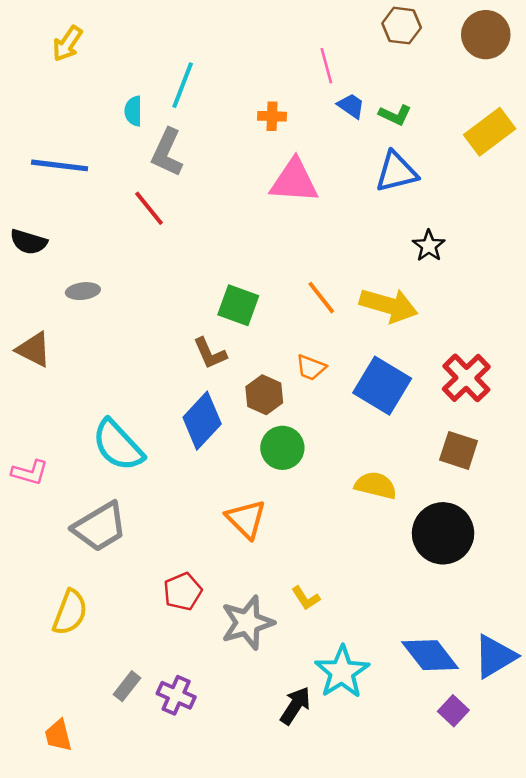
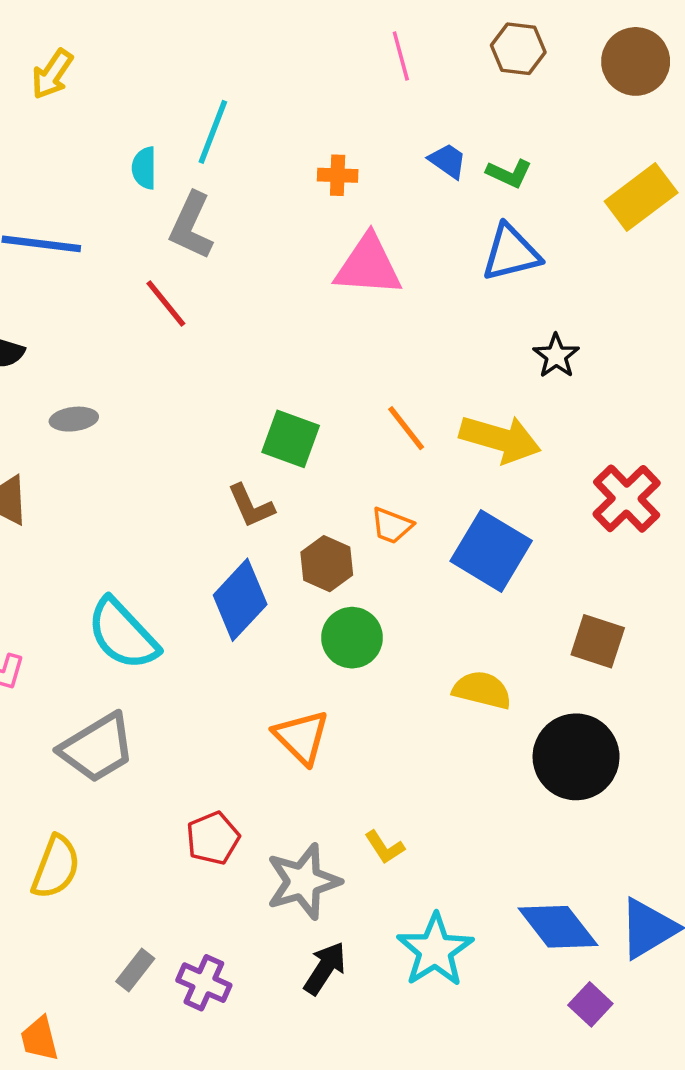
pink line: (326, 66) -> (401, 56), moved
red cross: (466, 378) -> (627, 499), moved
black arrow: (295, 706) -> (325, 968), moved

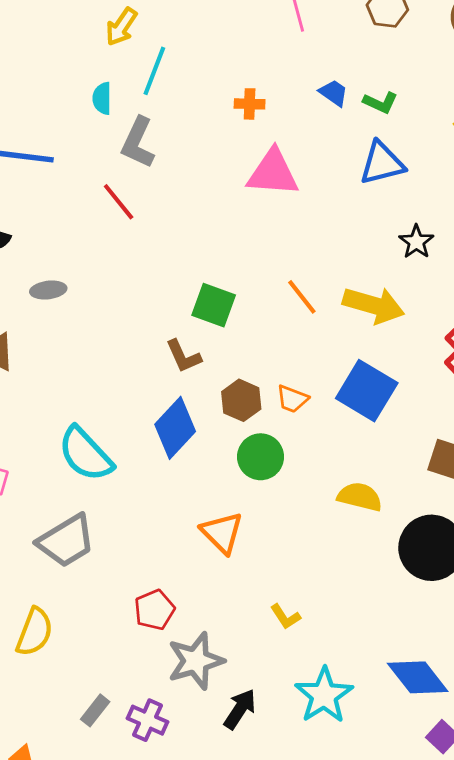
yellow arrow: (52, 74) -> (121, 27), moved
orange trapezoid: (392, 526) -> (292, 399), moved
gray star: (303, 882) -> (196, 661), moved

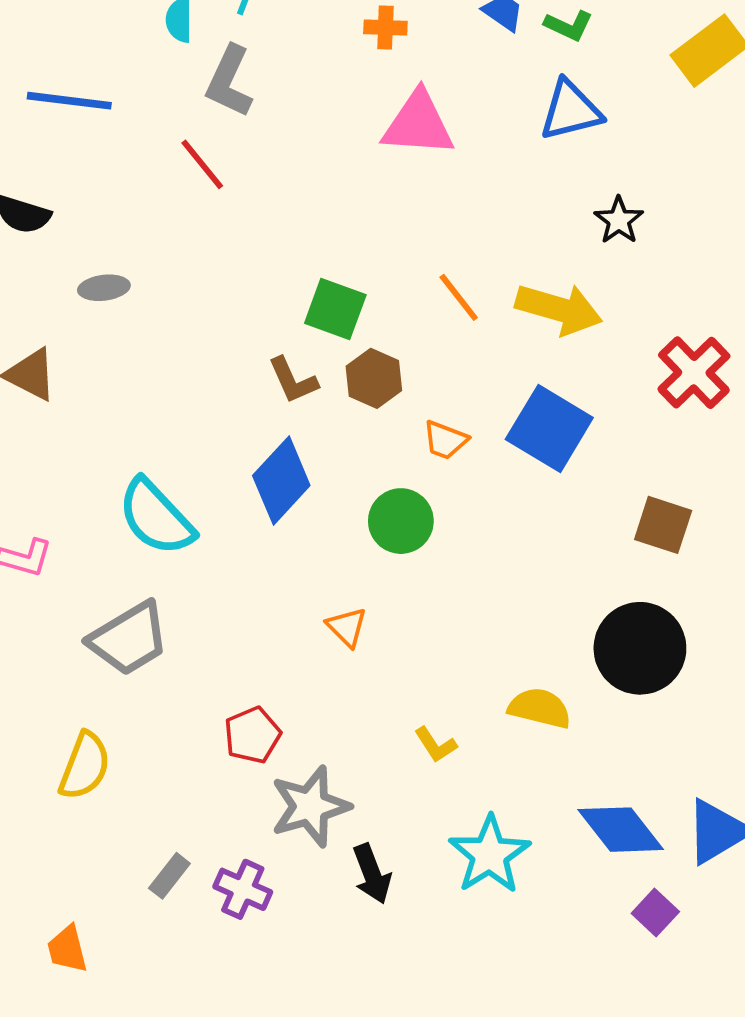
brown hexagon: (241, 400) -> (374, 378), moved
yellow semicircle: (360, 497) -> (540, 708), moved
orange triangle: (222, 533) -> (347, 627), size x0.7
black arrow: (240, 709) -> (372, 874), turned 126

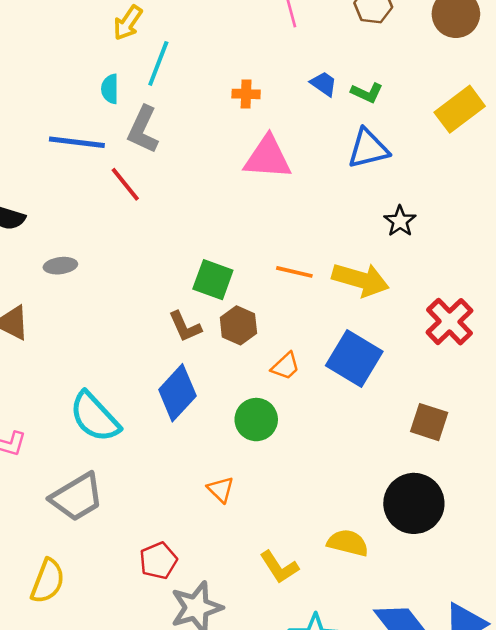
blue line: (69, 101) -> (77, 142), moved
orange line: (459, 297) -> (294, 272), turned -39
orange trapezoid: (445, 440) -> (285, 366), turned -64
yellow L-shape: (436, 745) -> (279, 567), size x1.4

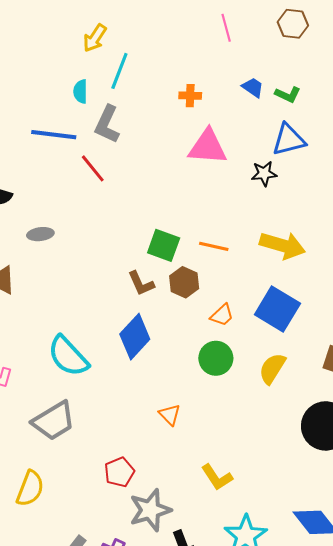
black star: (400, 221) -> (264, 174), moved, turned 30
orange line: (294, 272) -> (214, 246), moved
green circle: (256, 420) -> (216, 358), moved
yellow semicircle: (348, 543) -> (272, 368), moved, turned -72

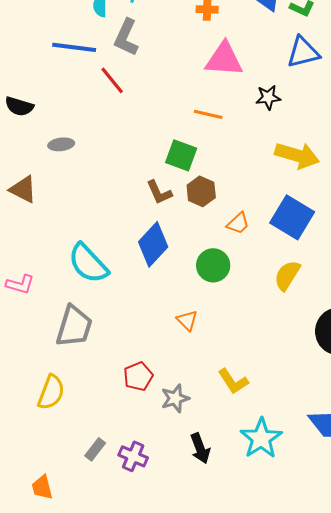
black star: (264, 174) -> (268, 97), moved
orange line: (214, 246) -> (208, 114), moved
green circle: (216, 358) -> (213, 265), moved
gray trapezoid: (54, 421) -> (74, 326), turned -42
gray star: (150, 510) -> (175, 398), moved, size x0.7

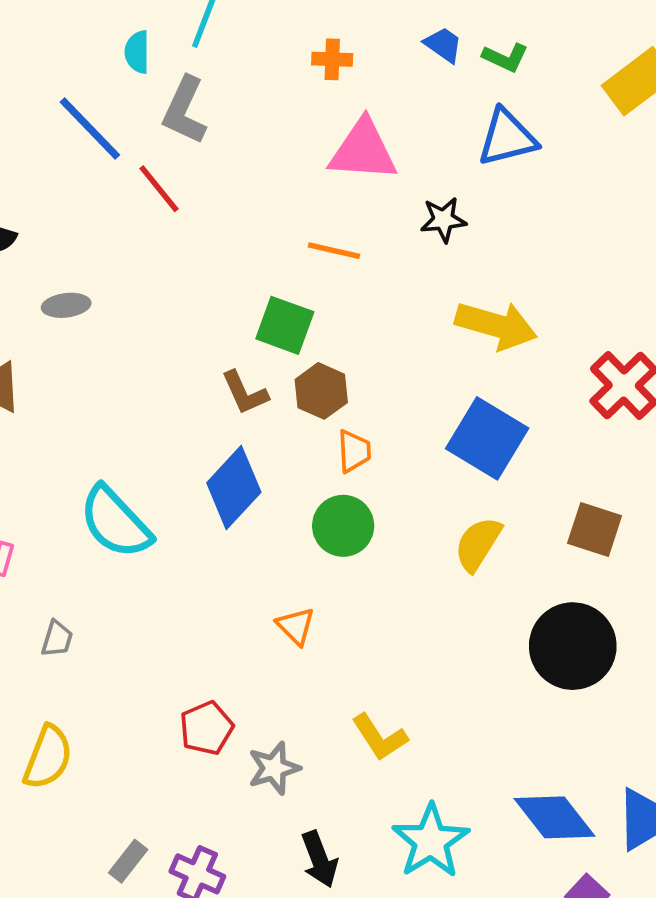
blue line: (74, 47) -> (90, 129), turned 39
orange trapezoid: (238, 223) -> (354, 451), moved, turned -50
gray trapezoid: (74, 326) -> (57, 639), moved, size x0.5

